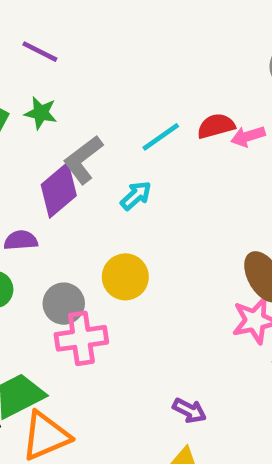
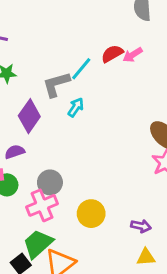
gray L-shape: (83, 160) -> (56, 84), moved, turned 36
yellow circle: (125, 277) -> (91, 214), moved
pink cross: (81, 338) -> (42, 205), moved

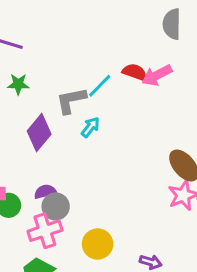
red semicircle: (112, 54) -> (135, 72), turned 45
pink arrow: (133, 55) -> (157, 75), size x1.4
purple semicircle: (15, 152) -> (45, 192), moved

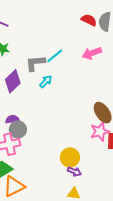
red semicircle: (135, 72) -> (89, 20), moved
yellow circle: (98, 244) -> (70, 157), moved

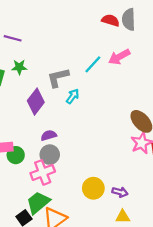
cyan line: (55, 56) -> (93, 64), moved
purple semicircle: (12, 119) -> (49, 135), moved
yellow circle: (70, 157) -> (93, 188), moved

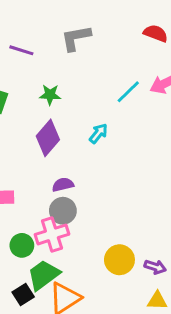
green star: (19, 67) -> (50, 95), moved
gray L-shape: (58, 77) -> (76, 38), moved
green circle: (16, 155) -> (22, 245), moved

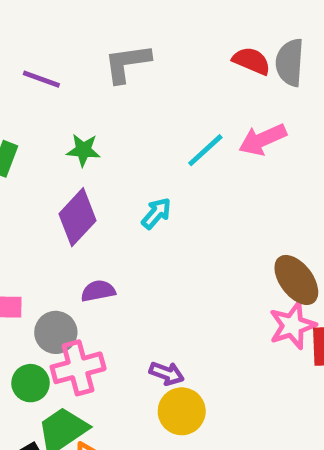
gray circle: (63, 211) -> (56, 332), moved
purple arrow: (155, 267) -> (167, 373), moved

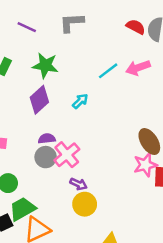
green star: (83, 150) -> (45, 65), size x1.5
gray circle: (56, 332) -> (46, 157), moved
pink cross: (78, 368) -> (67, 155), moved, turned -30

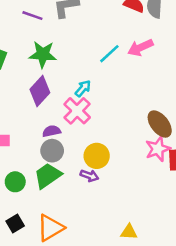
purple line: (27, 27) -> (32, 16), moved
pink cross: (67, 155) -> (77, 111), moved
yellow circle: (85, 204) -> (97, 156), moved
green trapezoid: (22, 209) -> (48, 176), moved

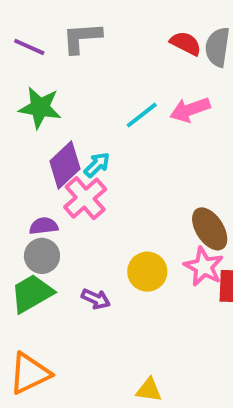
purple diamond: (40, 91) -> (65, 165), moved
pink star: (158, 149) -> (204, 267), turned -30
yellow circle: (97, 156) -> (147, 272), moved

